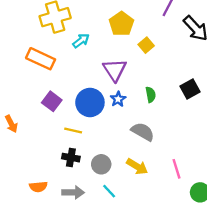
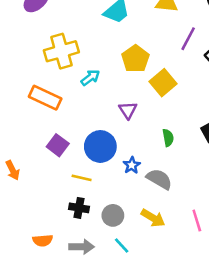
yellow square: (146, 45) -> (163, 83), size x1.5
purple triangle: (115, 70) -> (128, 110), size x0.7
blue star: (118, 99) -> (132, 165), moved

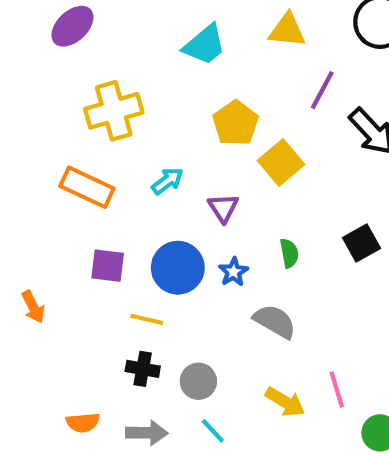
cyan arrow: (90, 78) -> (167, 181), moved
purple square: (58, 145) -> (108, 266), turned -30
blue star: (132, 165) -> (233, 272), moved
yellow arrow: (153, 218) -> (285, 402), moved

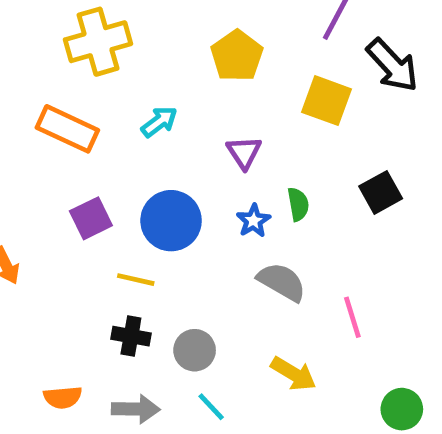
yellow square: (281, 162) -> (326, 101), moved, turned -30
purple triangle: (223, 208) -> (244, 152), moved
purple square: (108, 266) -> (91, 218), turned -33
blue star: (233, 272) -> (253, 221), moved
pink line: (337, 390) -> (352, 317), moved

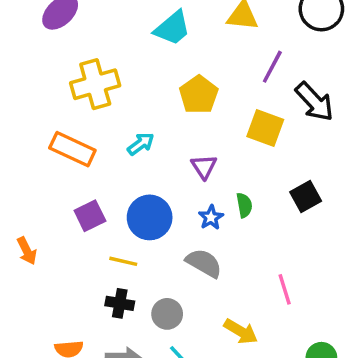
gray semicircle: (282, 282) -> (204, 263), moved

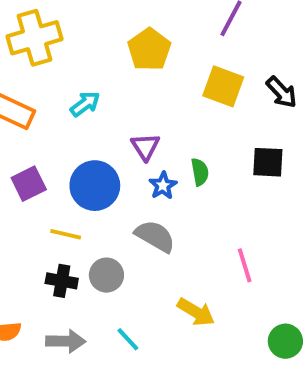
black arrow: (314, 102) -> (282, 92), moved, size x0.7
purple triangle: (204, 167) -> (145, 147), moved
black square: (306, 196) -> (268, 162), turned 32
gray circle: (167, 314) -> (106, 275), moved

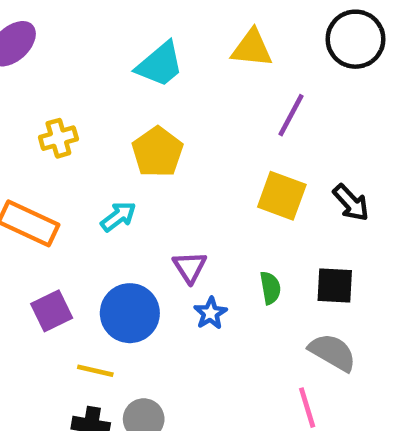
yellow cross: (34, 38) -> (58, 138), size x0.6
yellow pentagon: (149, 49) -> (157, 152), moved
green semicircle: (200, 172) -> (270, 288), moved
gray semicircle: (155, 236) -> (332, 352), moved

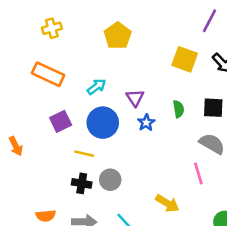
purple line: (291, 115) -> (210, 21), moved
yellow cross: (58, 138) -> (52, 28), moved
cyan arrow: (118, 216) -> (97, 87), moved

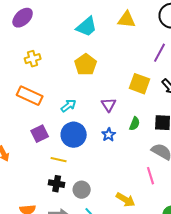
purple triangle: (135, 98) -> (109, 105), moved
green semicircle: (178, 109) -> (135, 124), turned 32
gray circle: (110, 180) -> (82, 190), moved

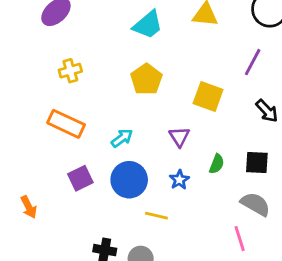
yellow square: (140, 84) -> (208, 97), moved
yellow line: (59, 160) -> (156, 216), moved

